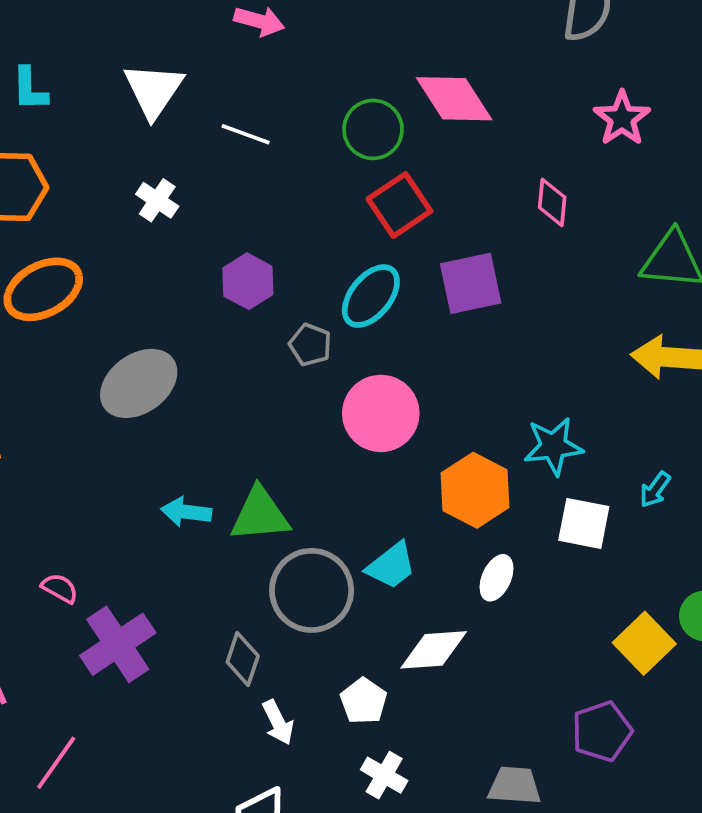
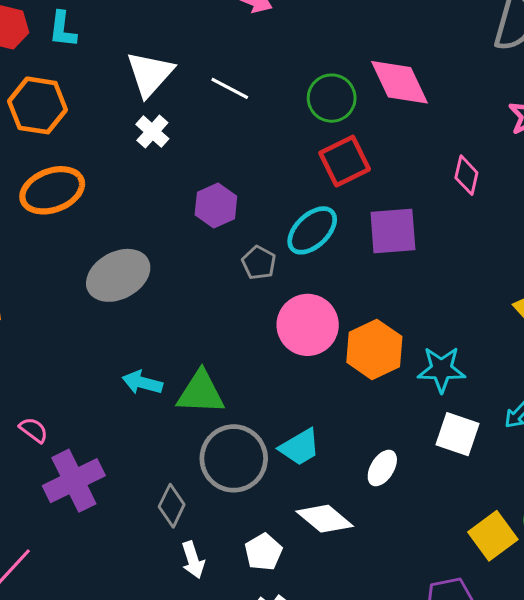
white triangle: (154, 90) -> (150, 74), moved
orange hexagon: (475, 490) -> (374, 349), moved
white diamond: (434, 650) -> (325, 519), turned 36

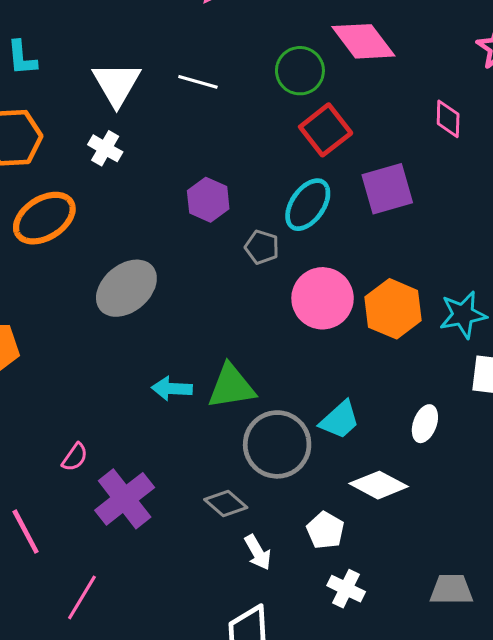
white cross: (152, 132) -> (105, 148), moved
pink semicircle: (34, 430) -> (75, 457), turned 100
gray diamond: (172, 506) -> (226, 503), turned -63

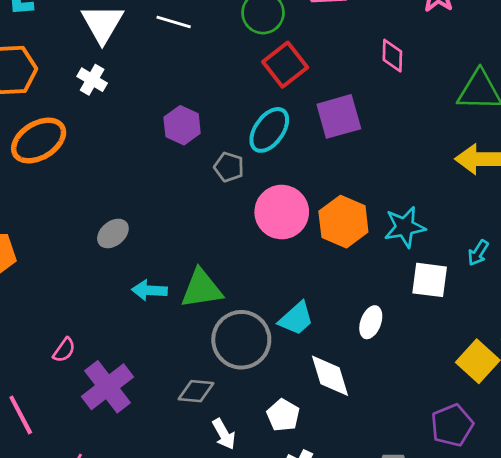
gray ellipse: (126, 288) -> (113, 233), moved, size x0.6
white diamond: (379, 485) -> (330, 376), turned 45
gray diamond: (226, 503) -> (196, 391), turned -36

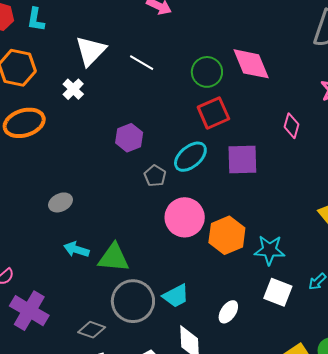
purple cross: (108, 387) -> (29, 311), turned -36

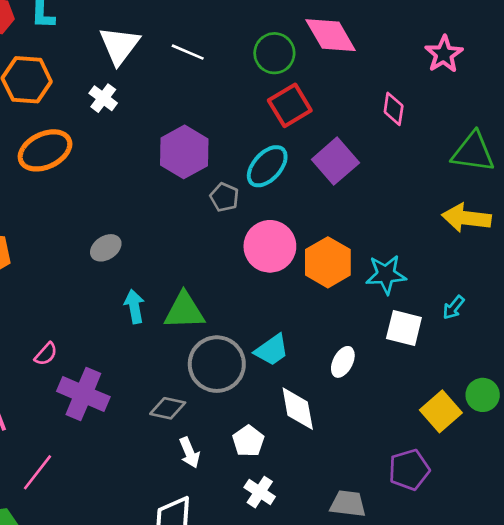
purple hexagon: (129, 138) -> (184, 152), size x1.4
purple square: (242, 159) -> (335, 161), turned -32
cyan arrow: (76, 250) -> (134, 306), turned 70

